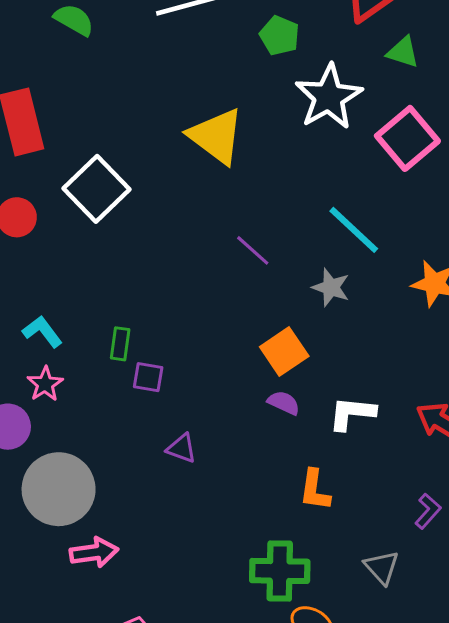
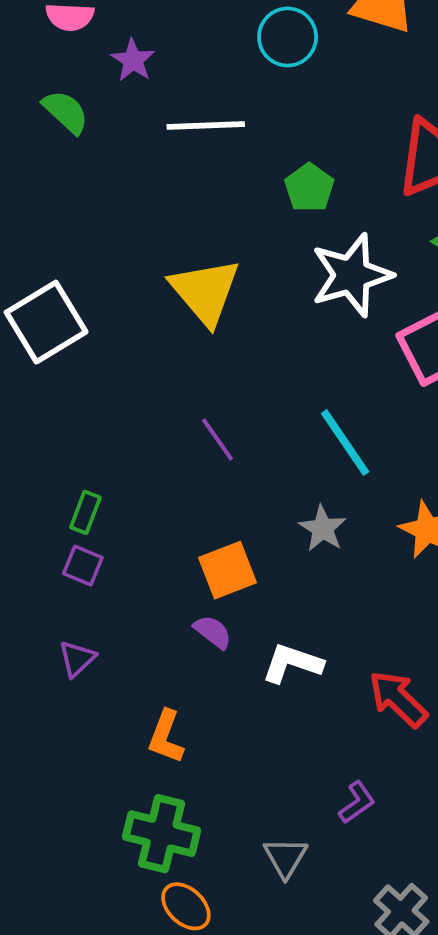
gray star: (331, 287) -> (323, 528), moved
green rectangle: (120, 344) -> (85, 512), moved
purple square: (148, 377) -> (83, 566), moved
purple triangle: (182, 448) -> (77, 659), turned 44
orange L-shape: (315, 490) -> (166, 737), moved

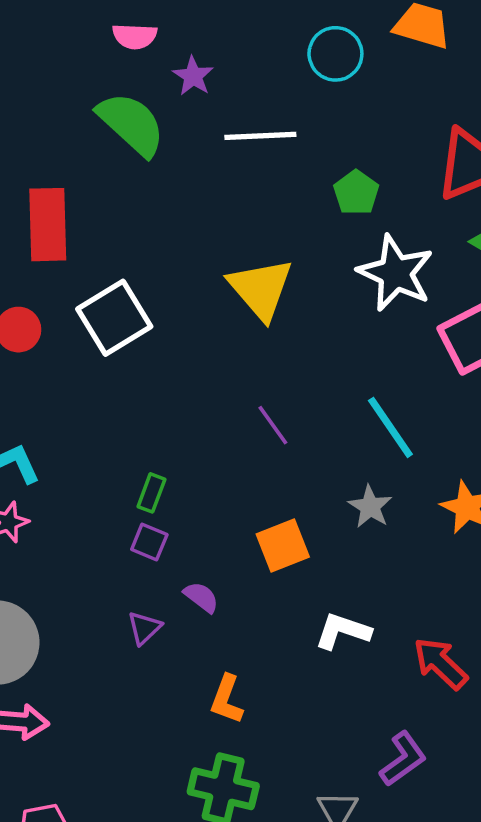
green semicircle: (66, 112) -> (131, 124), size x1.6
white star: (352, 275) -> (396, 273), turned -30
purple semicircle: (213, 632) -> (201, 597), moved
purple L-shape: (357, 802) -> (403, 759), size x1.4

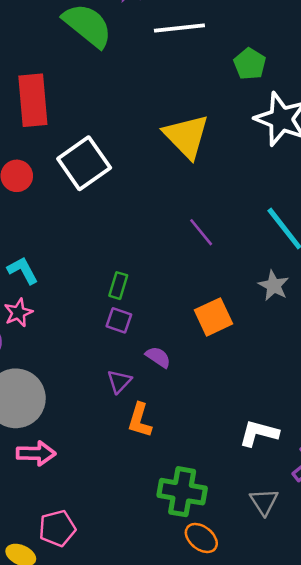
white L-shape: (343, 631) -> (259, 433), moved
orange L-shape: (227, 699) -> (140, 420), moved

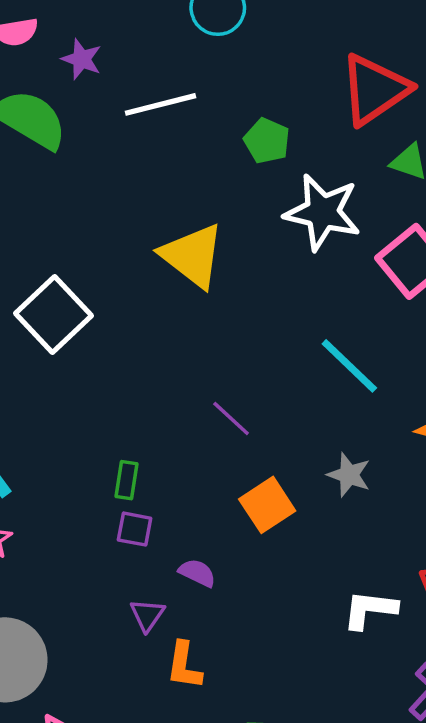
purple line: (201, 232) -> (231, 419), moved
gray star: (274, 286) -> (349, 475), moved
white L-shape: (259, 433) -> (370, 610), moved

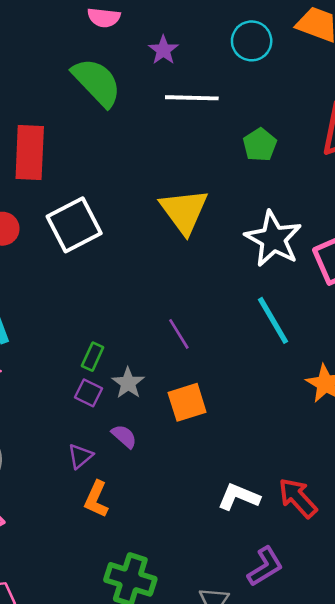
purple star: (82, 59) -> (163, 50), moved
white star: (322, 212) -> (273, 239), moved
gray star: (349, 475) -> (128, 383), moved

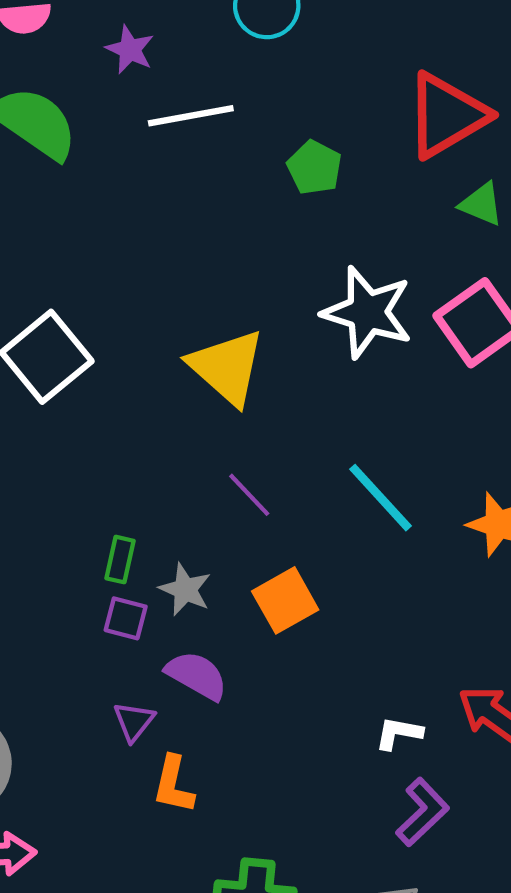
yellow triangle: (184, 211) -> (227, 367), moved
cyan line: (273, 320) -> (380, 498), moved
purple semicircle: (124, 436) -> (197, 675), size x1.4
white L-shape: (239, 497) -> (399, 733), size x0.7
purple L-shape: (265, 567) -> (422, 812), moved

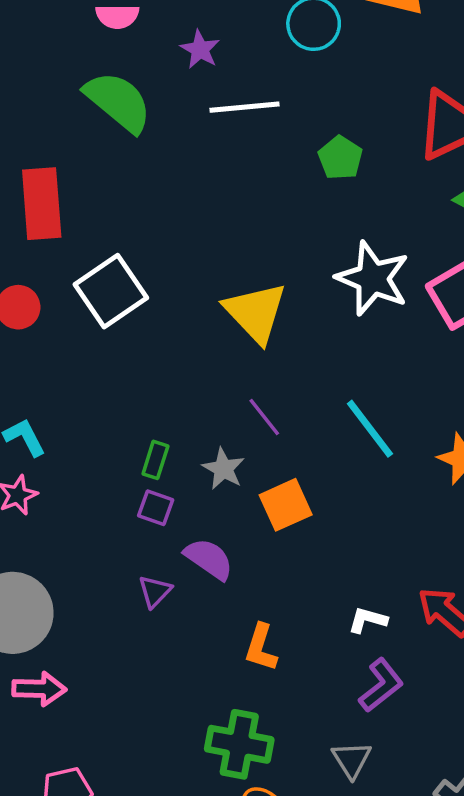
gray star: (185, 589) -> (223, 469), moved
orange L-shape: (174, 785) -> (261, 648), moved

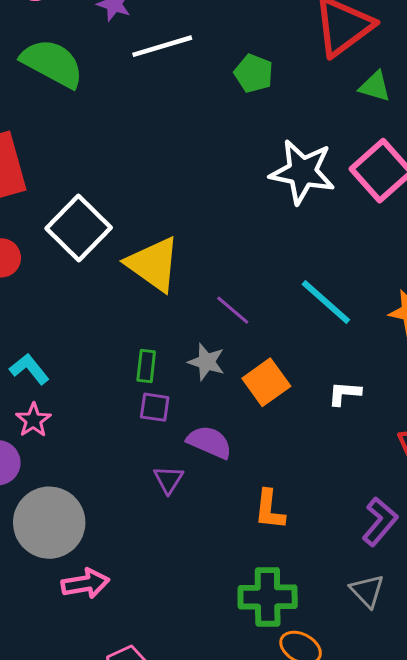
yellow triangle: (255, 313) -> (153, 264), moved
white L-shape: (368, 620) -> (344, 393), moved

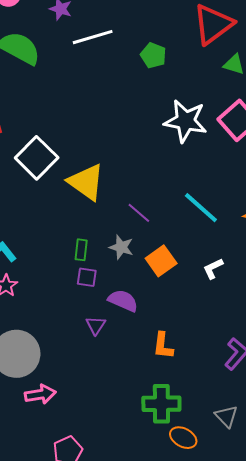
white L-shape: (344, 393) -> (213, 268), turned -30
gray triangle: (367, 591) -> (226, 416), moved

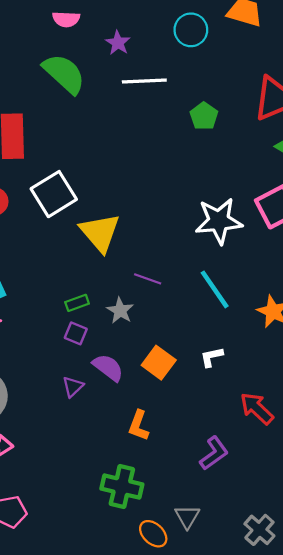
white star: (186, 121) -> (219, 221), moved, turned -30
purple line: (139, 213) -> (148, 279), turned -35
green rectangle: (81, 250) -> (77, 303), turned 50
orange square: (161, 261) -> (159, 363), moved, turned -32
orange ellipse: (183, 438) -> (153, 534), moved

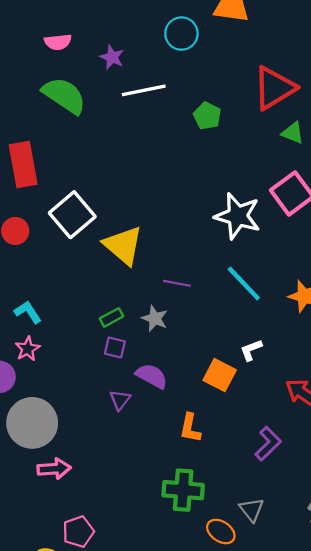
white star: (219, 221) -> (238, 216), turned 30
orange square: (159, 363) -> (220, 375), moved

